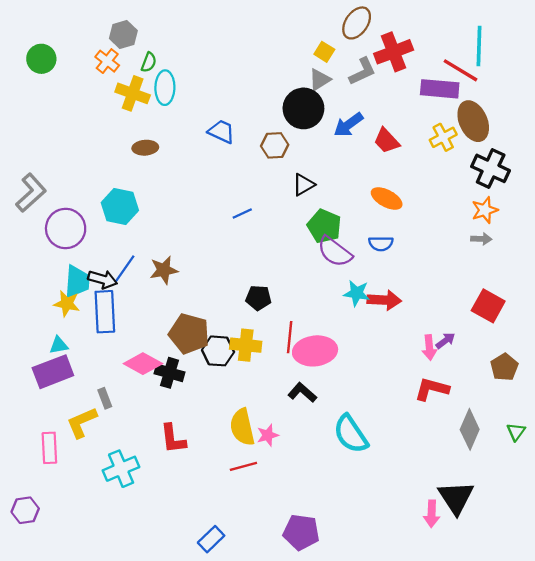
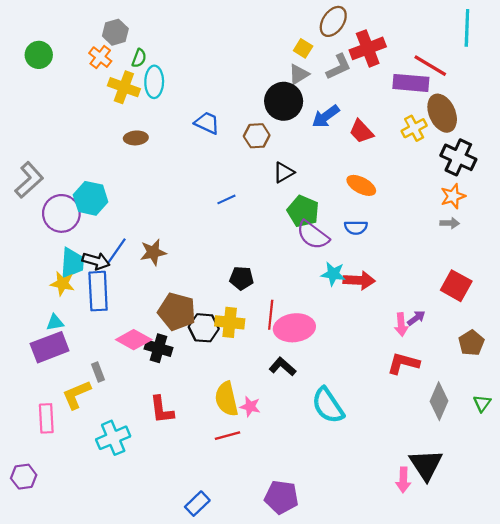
cyan line: (479, 46) -> (467, 28), moved
cyan hexagon: (120, 207) -> (91, 198), moved
pink star: (268, 435) -> (250, 407), turned 30

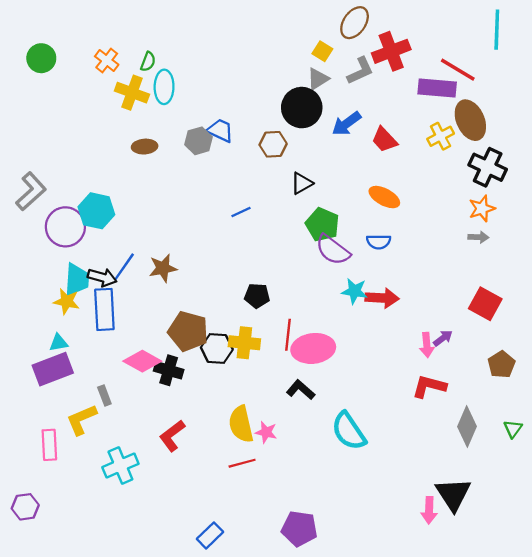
gray hexagon: (115, 32) -> (198, 141), moved
red L-shape: (162, 410) -> (172, 436), turned 60

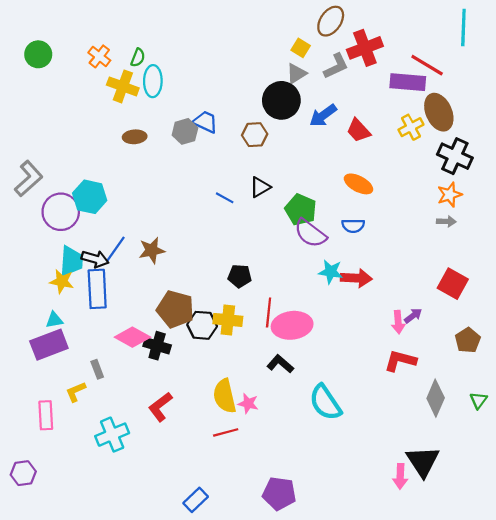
black triangle: (302, 183) -> (260, 187), moved
blue line: (241, 212) -> (225, 198), turned 54
yellow L-shape: (81, 420) -> (76, 392), size x0.7

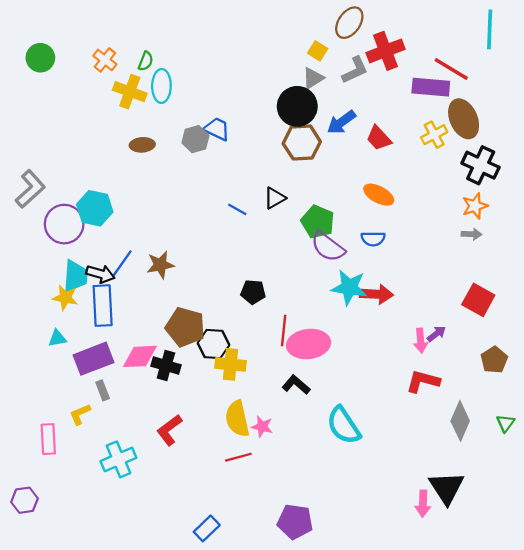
brown hexagon: (255, 135) -> (302, 143), moved, size x1.4
cyan star: (331, 272) -> (349, 287), size x1.4
yellow cross: (228, 320) -> (230, 364), moved
pink diamond: (132, 337) -> (140, 356), turned -32
purple rectangle: (49, 345) -> (94, 359), moved

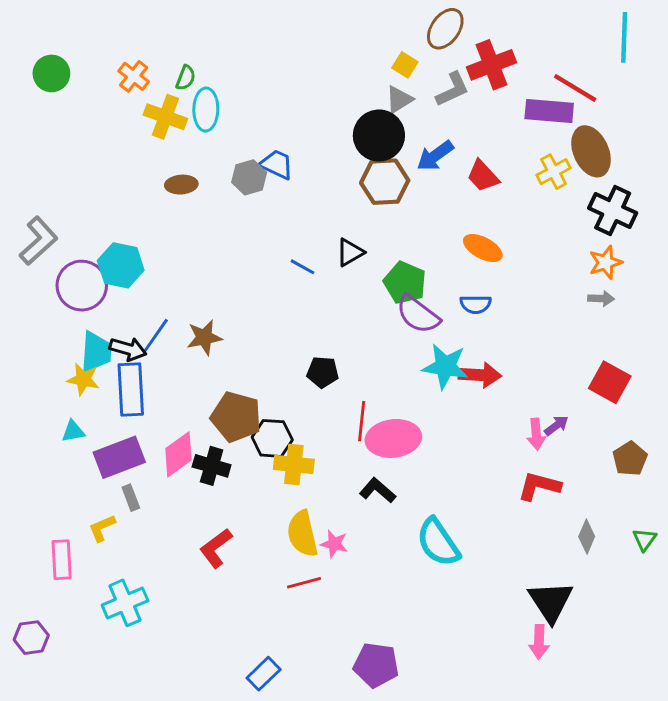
pink diamond: (140, 356) -> (178, 454), turned -33
gray diamond: (460, 421) -> (587, 537), size x0.7
cyan cross: (118, 459) -> (125, 603), moved
black triangle: (447, 488) -> (551, 602), moved

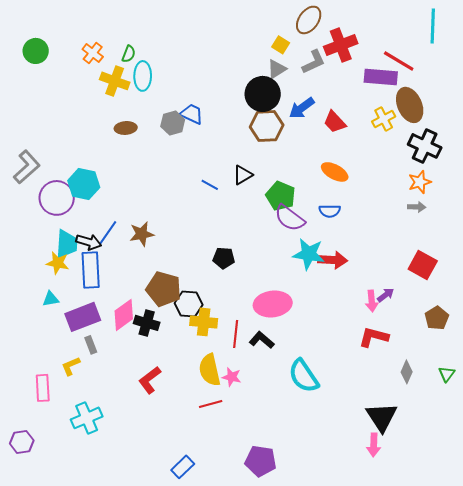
red line: (362, 421) -> (236, 334), moved

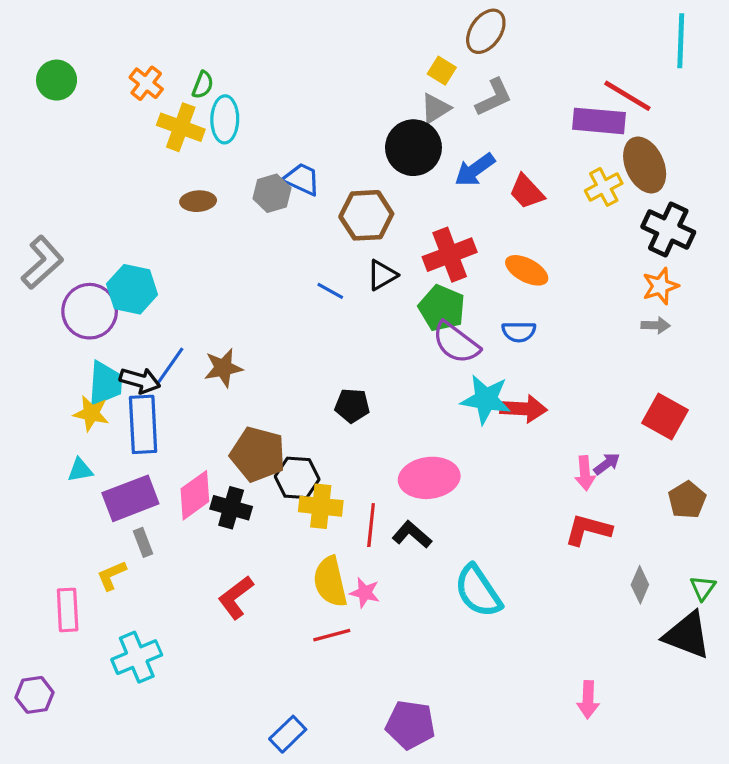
red cross: (341, 45) -> (450, 255), moved
brown hexagon: (267, 126) -> (366, 215), moved
black triangle: (382, 417) -> (687, 635), moved, turned -36

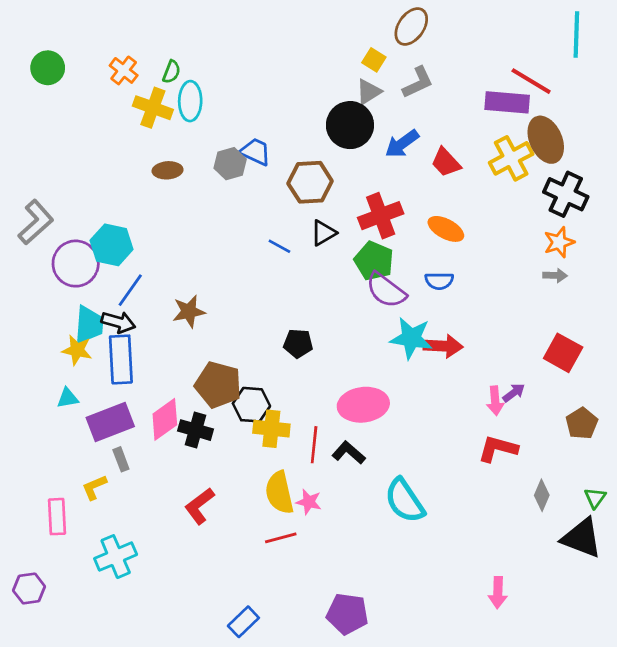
yellow cross: (604, 187) -> (511, 158), size x1.4
blue line: (170, 366) -> (130, 290), moved

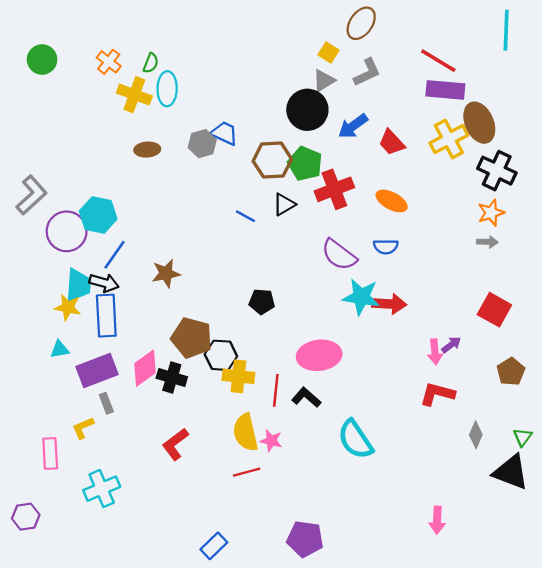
red line: (531, 81) -> (438, 61), moved
green pentagon: (374, 261) -> (305, 164), moved

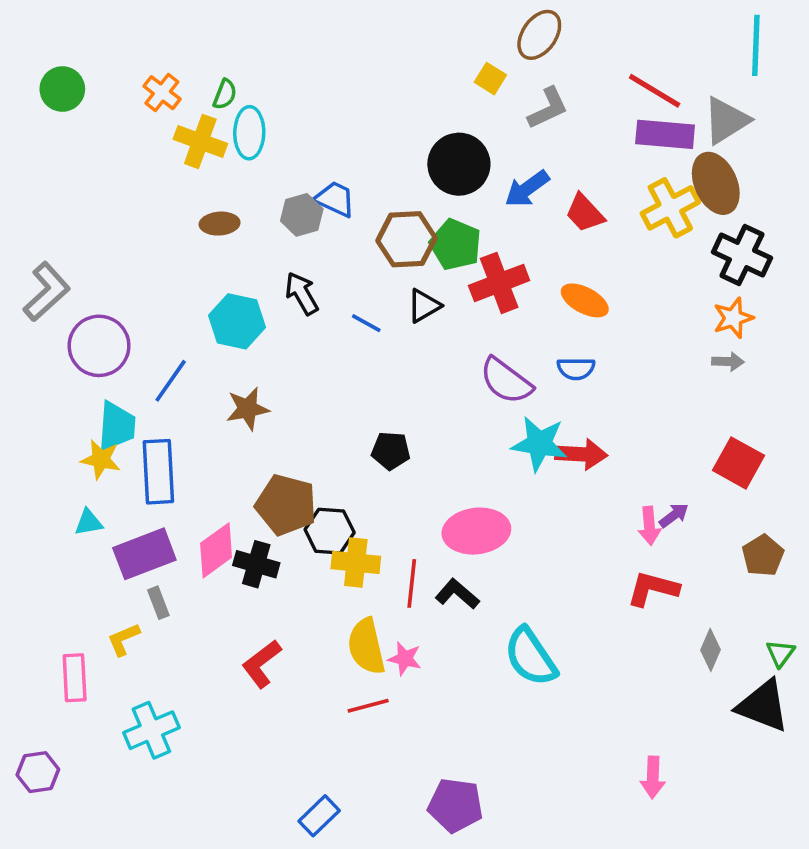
gray triangle: (324, 81) -> (726, 120), moved, size x1.4
cyan hexagon: (98, 215) -> (237, 321), moved
black arrow: (104, 283) -> (302, 293), moved, turned -136

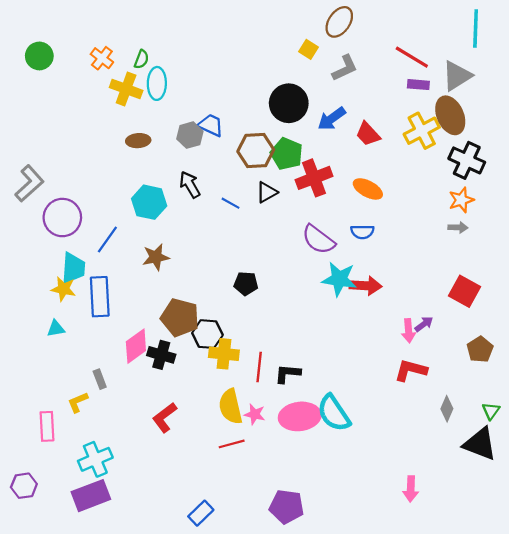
purple rectangle: (665, 134) -> (418, 85), size x0.6
pink ellipse: (476, 531) -> (300, 416), moved
purple rectangle: (144, 554) -> (91, 496), moved
black L-shape: (457, 594) -> (288, 374), turned -36

